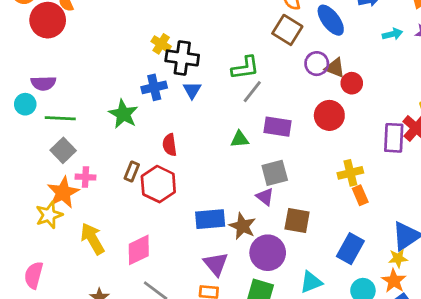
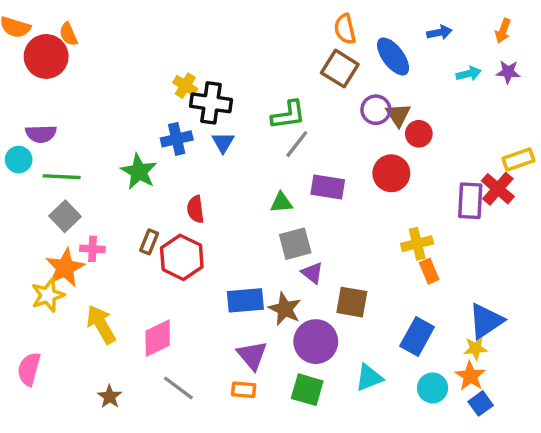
brown triangle: (335, 68) -> (398, 115), turned 35
gray square: (275, 173) -> (295, 244), moved

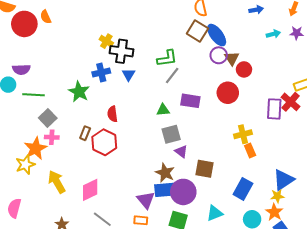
orange semicircle: (68, 34) -> (46, 17), moved
blue ellipse: (393, 56) -> (217, 35), moved
gray square: (65, 216) -> (48, 118), moved
blue rectangle: (245, 300) -> (165, 190), moved

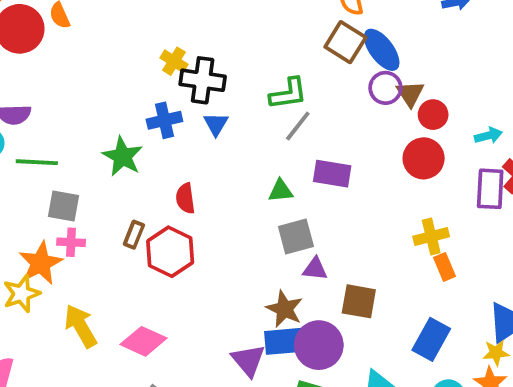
cyan arrow: (273, 34) -> (488, 136), moved
red circle: (228, 93) -> (424, 158), moved
gray square: (48, 118) -> (63, 206), turned -36
purple triangle: (181, 151) -> (315, 269), turned -32
pink diamond: (90, 190) -> (143, 341), turned 50

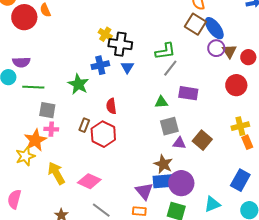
red circle: (433, 115) -> (248, 57), moved
brown square: (359, 301) -> (202, 140), moved, turned 30

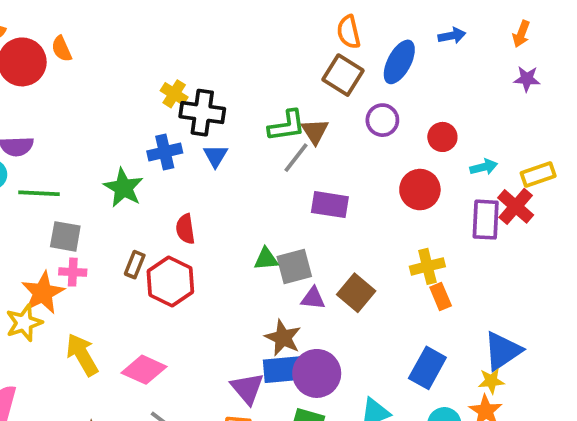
blue ellipse: (214, 28) -> (399, 62), moved, turned 65
brown triangle: (229, 51) -> (315, 131), moved
green triangle: (161, 102) -> (266, 259), moved

